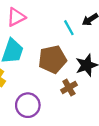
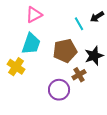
purple circle: (28, 105) -> (59, 90), moved

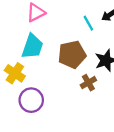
purple circle: (59, 90) -> (31, 100), moved

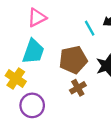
brown cross: (88, 83) -> (78, 88), moved

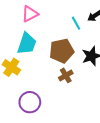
purple circle: (32, 105) -> (30, 102), moved

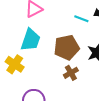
cyan line: (76, 23) -> (81, 19), turned -40

